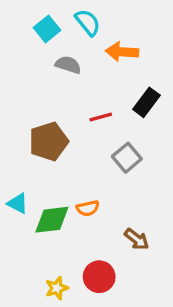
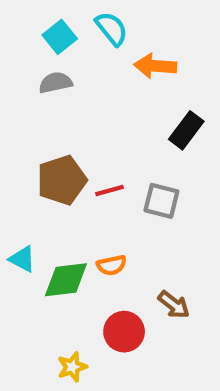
gray semicircle: (68, 65) -> (56, 83), moved, turned -30
red line: (101, 117) -> (110, 190), moved
gray square: (127, 158) -> (161, 201), turned -36
red circle: (99, 277) -> (124, 332), moved

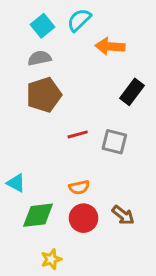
cyan semicircle: (112, 29) -> (79, 20), turned -95
brown pentagon: (62, 180) -> (44, 95), moved
green diamond: (66, 280) -> (38, 215), moved
red circle: (124, 332) -> (84, 218), moved

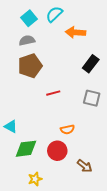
gray square: (114, 142) -> (92, 98), moved
orange semicircle: (79, 187) -> (67, 129), moved
brown arrow: (123, 215) -> (85, 166), moved

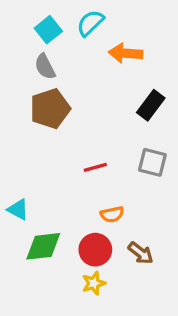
gray semicircle: (27, 40) -> (45, 67), turned -105
red line: (53, 93) -> (95, 167), moved
brown arrow: (85, 166) -> (141, 253), moved
yellow star: (35, 179) -> (94, 283), moved

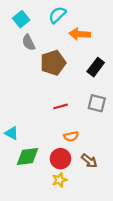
cyan square: (48, 30) -> (21, 19), moved
brown pentagon: (50, 109) -> (53, 63), moved

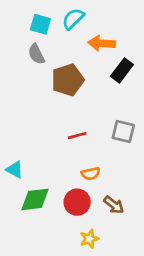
cyan square: (21, 19) -> (40, 24), moved, turned -35
black rectangle: (96, 67) -> (122, 70), moved
yellow star: (59, 180) -> (89, 239), moved

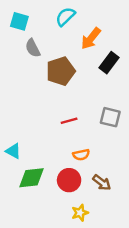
cyan square: (40, 24) -> (19, 21), moved
orange arrow: (102, 43) -> (91, 38), turned -55

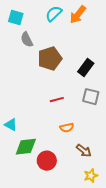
orange arrow: (91, 38) -> (78, 15), moved
black rectangle: (109, 63) -> (86, 68), moved
red circle: (69, 180) -> (47, 161), moved
yellow star: (80, 213) -> (91, 176), moved

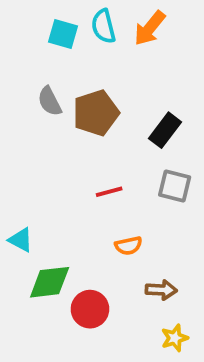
cyan semicircle: (54, 14) -> (103, 26), turned -60
cyan square: (16, 18) -> (63, 34), moved
gray semicircle: (27, 40) -> (50, 101), moved
brown arrow: (84, 151) -> (161, 290), turned -35

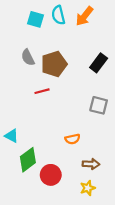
black rectangle: (165, 130) -> (99, 63), moved
red line: (109, 192) -> (42, 91), moved
green diamond: (50, 282) -> (28, 160), turned -30
yellow star: (175, 338) -> (88, 188), moved

